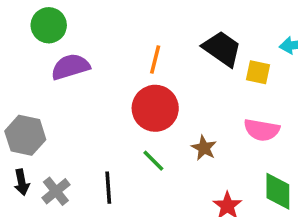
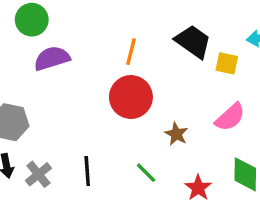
pink semicircle: (262, 130) -> (230, 117), turned -52
green line: (153, 161) -> (146, 173), moved

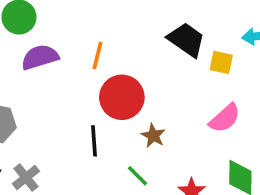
orange line: (131, 52) -> (97, 55), moved
brown star: (176, 134) -> (153, 136), moved
black line: (87, 171) -> (94, 141), moved

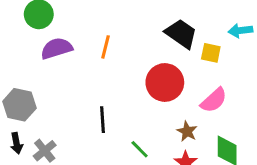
red circle: (122, 97) -> (165, 82), moved
brown star: (153, 136) -> (187, 131), moved

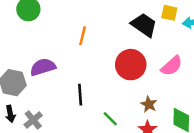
purple semicircle: (57, 48) -> (43, 67), moved
yellow square: (211, 53) -> (169, 13), moved
pink semicircle: (214, 100) -> (172, 66), moved

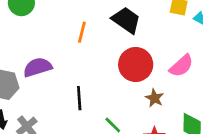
black trapezoid: (144, 25) -> (126, 20), moved
brown star: (149, 104) -> (155, 98), moved

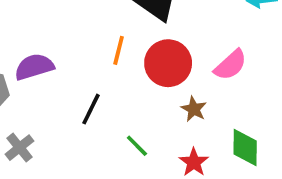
orange line: (82, 32) -> (119, 50), moved
black line: (79, 98) -> (91, 109), turned 30

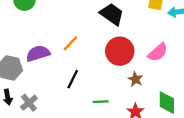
orange line: (119, 50) -> (70, 43), moved, turned 30
green line: (137, 146) -> (101, 102), turned -48

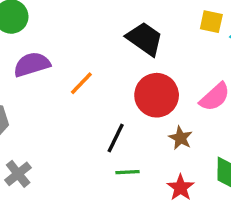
purple semicircle: (38, 53) -> (32, 64), moved
black line: (73, 79) -> (116, 138), moved

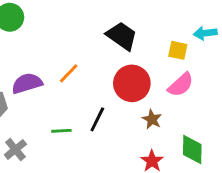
yellow square: (211, 22) -> (178, 50), moved
purple semicircle: (32, 64) -> (27, 83), moved
green line: (128, 172) -> (61, 131), moved

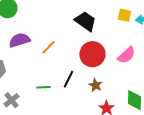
yellow square: (178, 50) -> (124, 15), moved
purple semicircle: (27, 83) -> (19, 40), moved
brown star: (152, 119) -> (95, 85), moved

